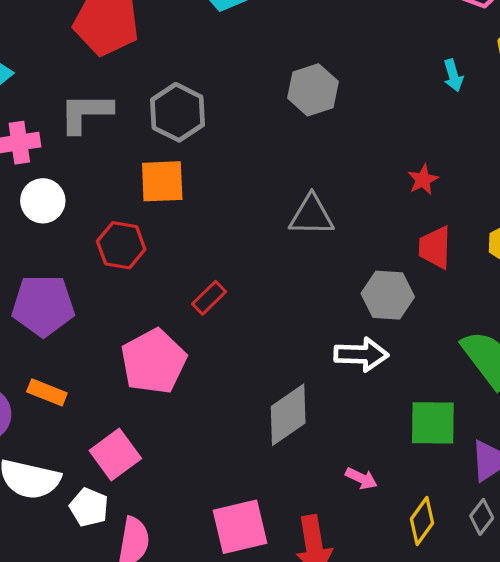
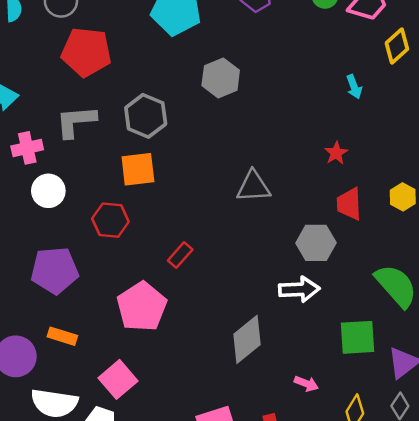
cyan arrow: (453, 75) -> (354, 87), moved
gray hexagon: (313, 90) -> (221, 78), moved

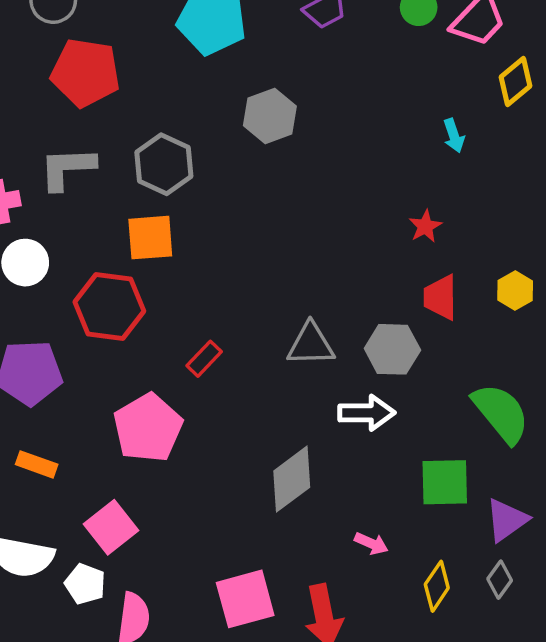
gray triangle: (253, 187) -> (311, 344), moved
red hexagon: (110, 220) -> (109, 306), size x1.4

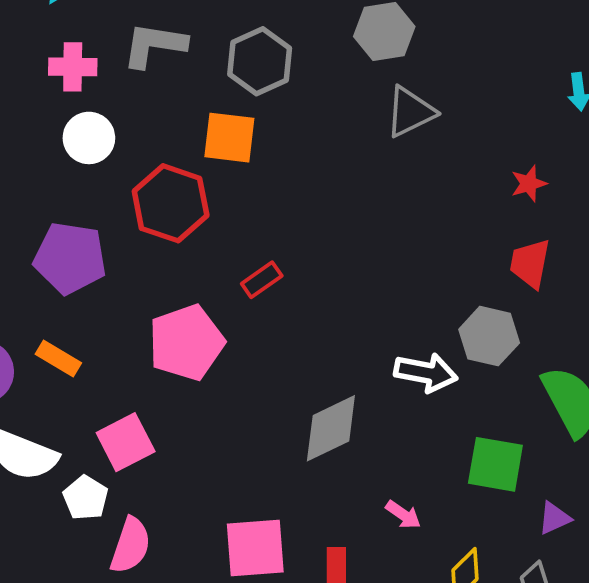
gray triangle: (311, 344) -> (410, 112), moved, turned -36
gray hexagon: (392, 349) -> (489, 336), moved
purple triangle: (507, 520) -> (554, 518), size x0.7

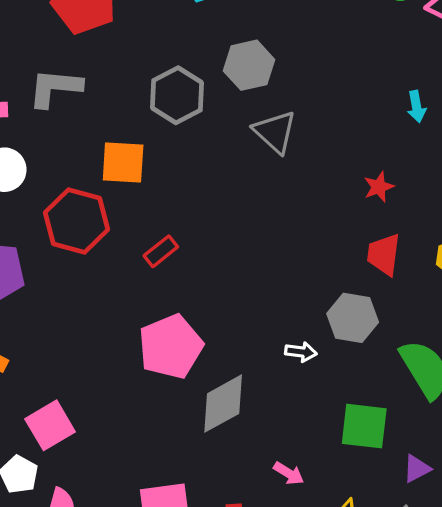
gray hexagon: (260, 61) -> (177, 95), moved
gray triangle: (410, 112) -> (275, 132), turned -48
red rectangle: (262, 280) -> (161, 251), moved
pink pentagon: (186, 343) -> (171, 347), moved
white arrow: (426, 373) -> (301, 352), size x0.6

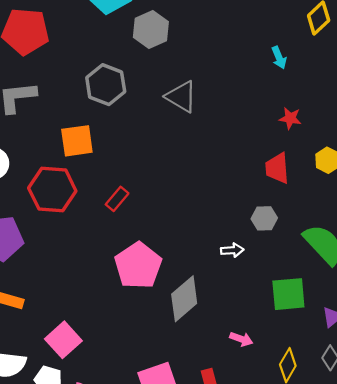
gray hexagon: (249, 65) -> (151, 29), moved
red star: (379, 187) -> (290, 118), moved, turned -30
gray hexagon: (353, 318) -> (264, 218), size x0.7

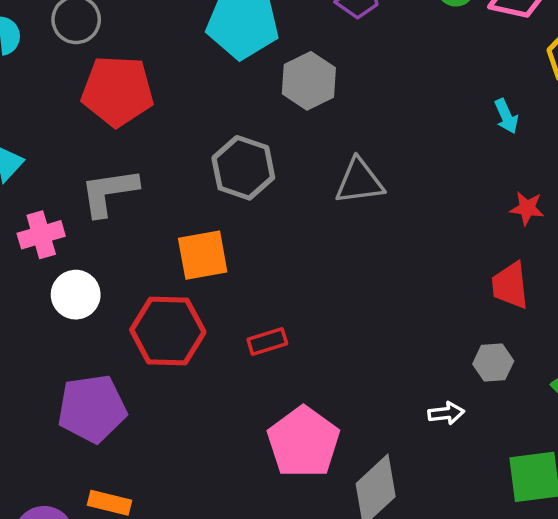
gray triangle: (181, 97) -> (359, 181), turned -36
red rectangle: (117, 199) -> (267, 341), turned 35

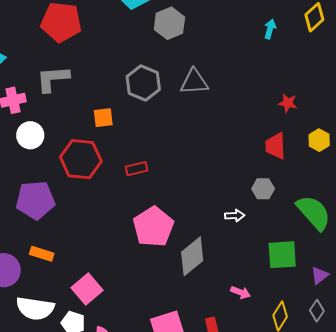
cyan arrow: (506, 116) -> (270, 29), moved, turned -144
gray hexagon: (243, 168) -> (143, 83), moved
orange square: (203, 255) -> (103, 118), size x0.7

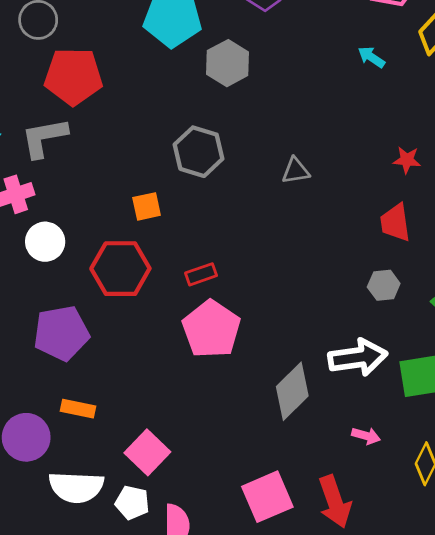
cyan arrow: (270, 29) -> (371, 57), turned -66
gray L-shape: (53, 79) -> (44, 138), moved
gray triangle: (194, 82) -> (296, 171), moved, size x0.7
white arrow: (235, 216) -> (358, 358), moved, size x2.0
pink pentagon: (153, 227) -> (211, 329), moved

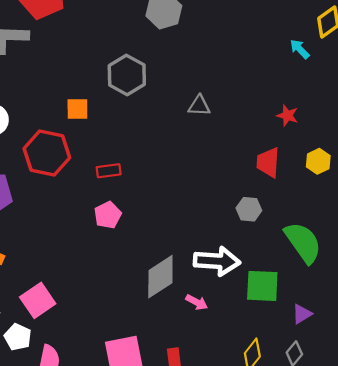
cyan arrow: (371, 57) -> (300, 49), moved
pink pentagon: (211, 329) -> (108, 215), size x0.6
pink arrow: (366, 436) -> (197, 302), moved

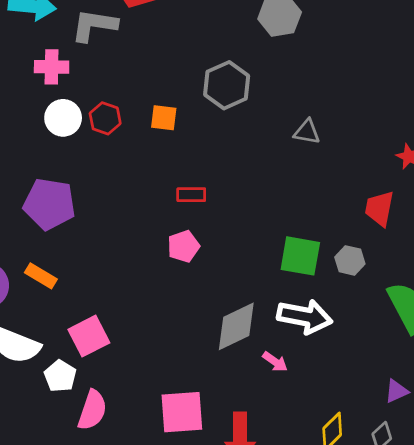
red hexagon: (47, 153) -> (105, 118), moved, size x0.6
green square: (262, 286) -> (300, 256), moved

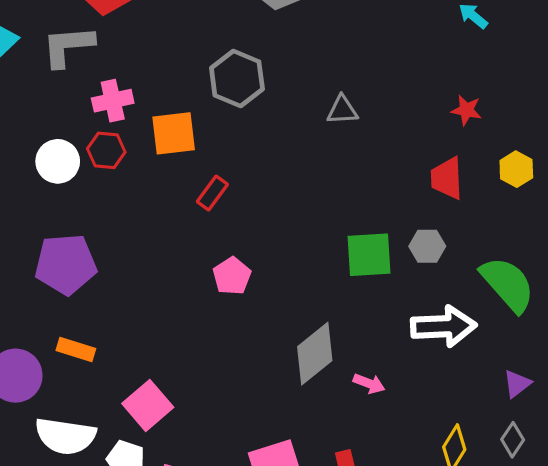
pink cross: (52, 67) -> (113, 101), moved
orange square: (164, 118) -> (174, 133), size x1.4
red rectangle: (191, 195) -> (212, 193), moved, turned -40
white arrow: (305, 317) -> (443, 326), moved

